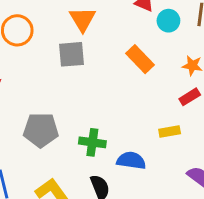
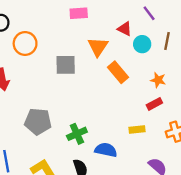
orange triangle: (83, 19) -> (98, 47), moved
green cross: (92, 142) -> (77, 134), turned -36

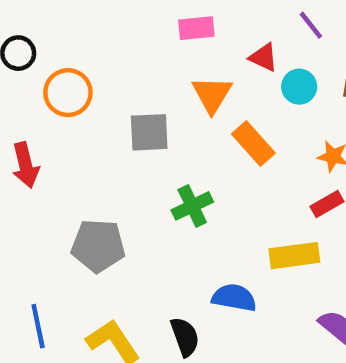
pink rectangle: (79, 13) -> (196, 28), moved
yellow rectangle: (137, 130) -> (294, 256), size x1.5
green cross: (77, 134) -> (192, 206), moved

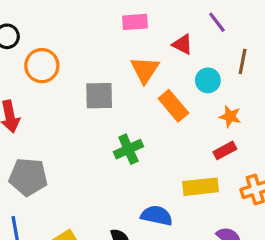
cyan circle: (299, 87) -> (208, 80), moved
gray pentagon: (98, 246) -> (28, 177), moved

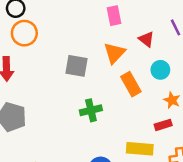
pink rectangle: (135, 22) -> (114, 16), turned 72
orange circle: (42, 66) -> (24, 33), moved

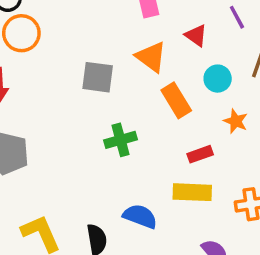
orange triangle: (114, 53) -> (151, 57), turned -35
red rectangle: (163, 125) -> (200, 154), moved

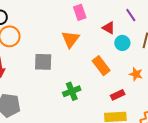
orange triangle: (151, 57) -> (70, 39), moved, turned 36
gray square: (98, 77) -> (43, 62), moved
cyan circle: (218, 79) -> (122, 43), moved

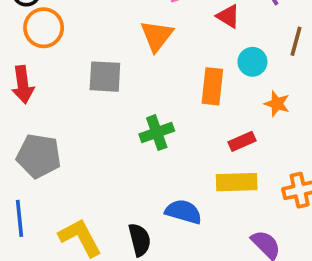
cyan circle: (122, 43) -> (252, 62), moved
orange rectangle: (101, 66) -> (212, 86), turned 42

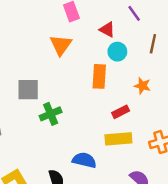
cyan circle: (252, 62) -> (117, 52), moved
gray square: (105, 77) -> (28, 90), moved
green cross: (157, 133) -> (51, 114), moved

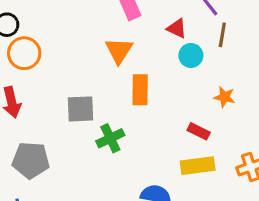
brown line: (153, 44) -> (222, 35), moved
orange rectangle: (99, 76) -> (140, 90), moved
red rectangle: (121, 112) -> (199, 131), turned 56

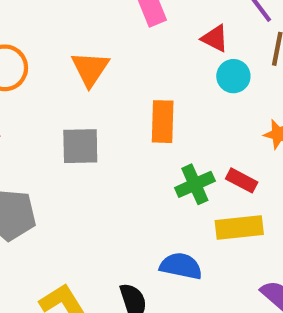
orange triangle: (119, 51) -> (90, 69), moved
green cross: (110, 138) -> (195, 184), moved

